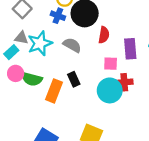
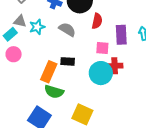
cyan star: (40, 43) -> (37, 27), size x0.7
green semicircle: (32, 79) -> (54, 92), moved
black rectangle: (74, 79) -> (68, 61), turned -64

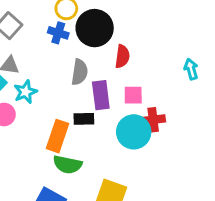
cyan star: (37, 27) -> (25, 92), moved
gray semicircle: (67, 29) -> (80, 72), turned 72
purple rectangle: (121, 35) -> (101, 95), moved

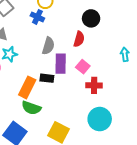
black circle: (95, 28) -> (91, 18), moved, size x0.7
pink square: (133, 95) -> (83, 67), turned 32
cyan circle: (134, 132) -> (100, 119), moved

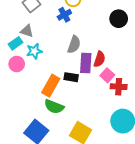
blue cross: (37, 17) -> (64, 15), turned 32
red semicircle: (79, 39) -> (100, 59), moved
pink square: (83, 67) -> (107, 75), moved

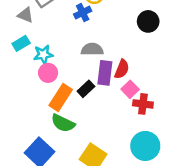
gray triangle: (27, 31) -> (25, 15), moved
gray semicircle: (74, 45) -> (92, 49), turned -114
pink circle: (17, 64) -> (48, 73), moved
black rectangle: (71, 77) -> (86, 89), turned -56

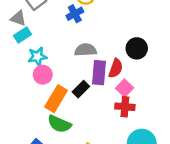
black circle: (148, 21) -> (137, 48), moved
cyan rectangle: (21, 43) -> (23, 35), moved
red cross: (143, 104) -> (125, 107), moved

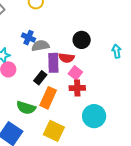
blue cross: (75, 14) -> (29, 38), moved, turned -32
red semicircle: (116, 68) -> (66, 58), turned 84
orange rectangle: (56, 99) -> (48, 98), moved

